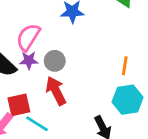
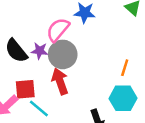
pink semicircle: (28, 37) -> (58, 30), moved
gray circle: (55, 61) -> (63, 54), size x1.5

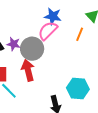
pink semicircle: (58, 30) -> (48, 31), moved
orange line: (125, 68) -> (80, 34), moved

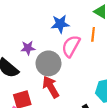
pink semicircle: (48, 31) -> (71, 46), moved
purple star: (14, 44) -> (28, 48), moved

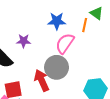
orange line: (93, 34) -> (85, 25), moved
gray circle: (48, 63) -> (57, 67), moved

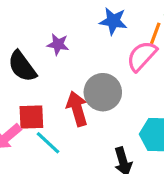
pink semicircle: (65, 43) -> (142, 56), moved

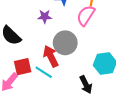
purple star: (58, 44) -> (45, 17), moved
cyan line: (48, 143) -> (44, 72), moved

